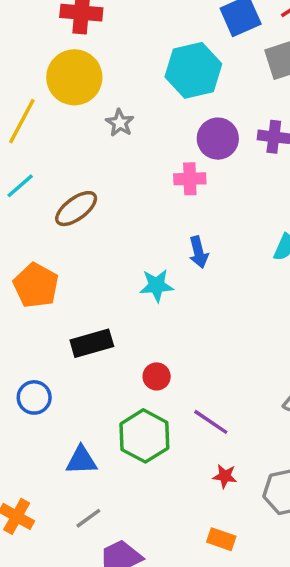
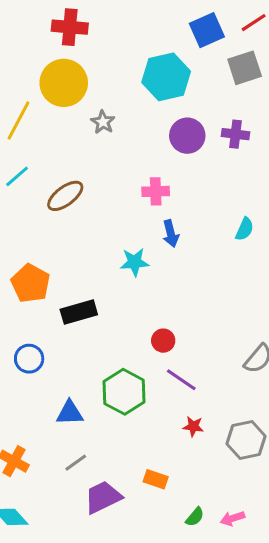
pink cross: (190, 179) -> (156, 191), moved
orange pentagon: (36, 286) -> (31, 283), moved
red circle: (157, 376) -> (163, 341), moved
orange rectangle: (221, 539) -> (156, 479), moved

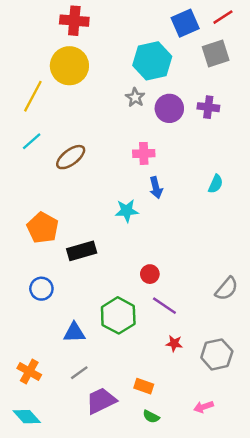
gray star: (103, 122) -> (135, 97), moved
green semicircle: (195, 517) -> (151, 417), moved, turned 77
pink arrow: (232, 518) -> (203, 407), moved

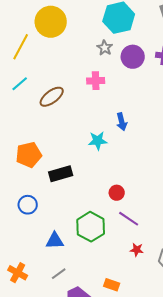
pink cross: (144, 153) -> (96, 81), moved
orange pentagon: (43, 228) -> (29, 155), turned 30

